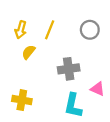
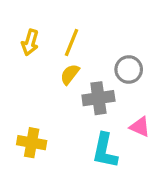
gray circle: (90, 30) -> (129, 69), moved
yellow semicircle: (29, 52) -> (70, 74), moved

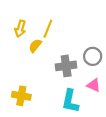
gray circle: (129, 69) -> (93, 56), moved
yellow semicircle: (70, 74) -> (35, 46), moved

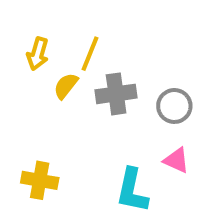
gray cross: (66, 66) -> (116, 94), moved

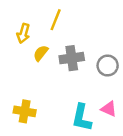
yellow line: (90, 54) -> (56, 20), moved
pink triangle: (176, 160) -> (109, 109), moved

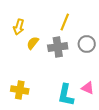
yellow line: (56, 20) -> (65, 22), moved
gray circle: (108, 66) -> (87, 44), moved

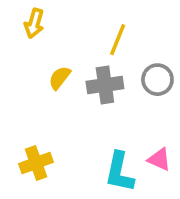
yellow arrow: (19, 27) -> (34, 23), moved
yellow cross: (20, 90) -> (36, 163), turned -30

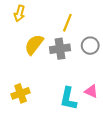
yellow semicircle: (60, 78) -> (34, 45), size x1.5

